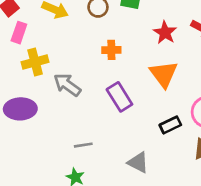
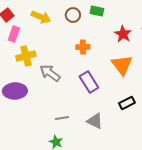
gray triangle: (138, 162) -> (95, 121), moved

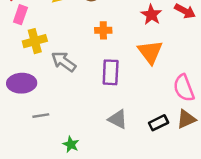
purple rectangle: (89, 82) -> (111, 72), turned 35
black rectangle: (127, 103) -> (159, 123), moved
gray line: (62, 118) -> (41, 116), moved

